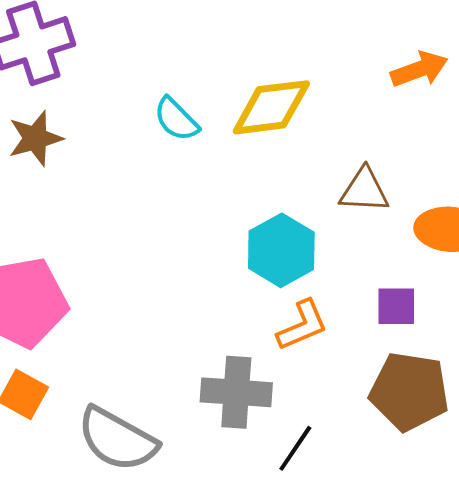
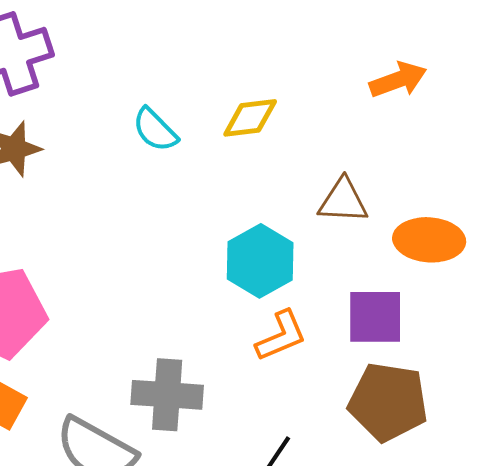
yellow diamond: (271, 107) -> (250, 118), size x0.7
purple square: (396, 306) -> (375, 317), size x1.4
gray cross: (236, 392) -> (167, 395), moved

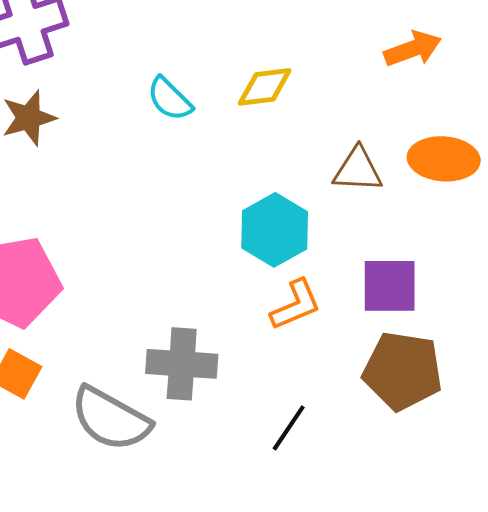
orange ellipse: (429, 240) -> (444, 159), moved

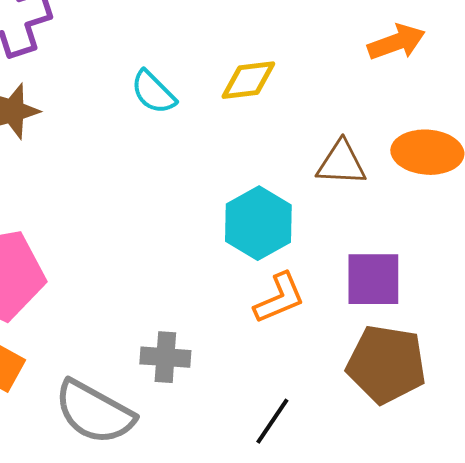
gray cross: (182, 364) -> (165, 357), size x0.7

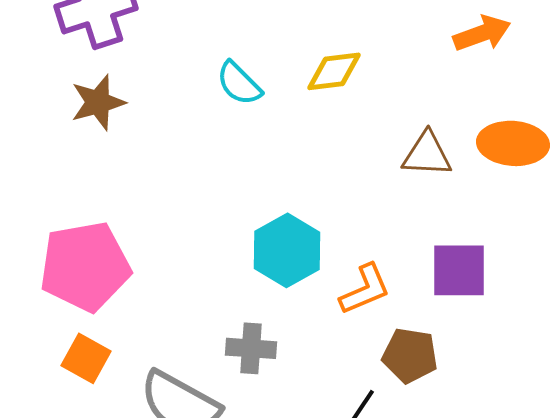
cyan hexagon: (258, 223) -> (287, 250), moved
brown pentagon: (386, 364) -> (410, 355), moved, size x0.7

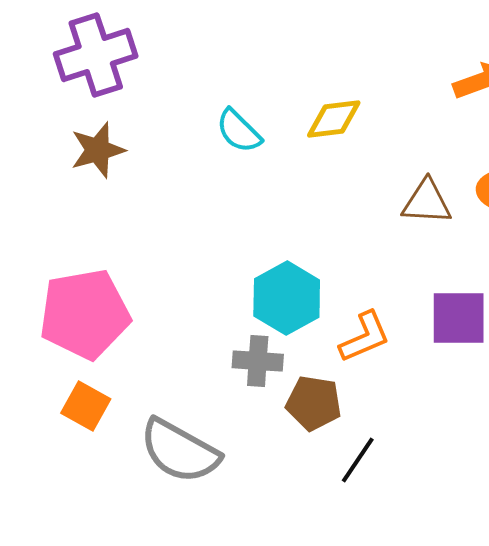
gray cross: (251, 348) -> (258, 361), moved
brown pentagon: (410, 355) -> (314, 403), moved

